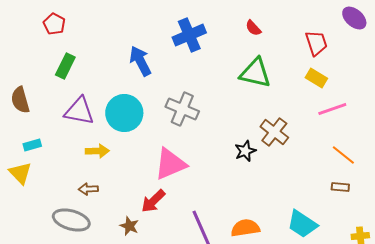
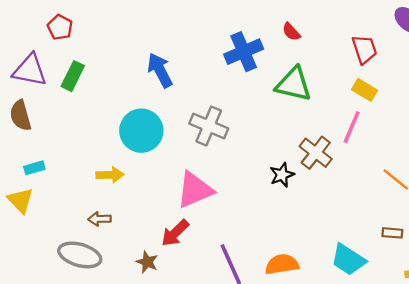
blue cross: (189, 35) -> (244, 52), moved
pink line: (332, 109) -> (352, 127), moved, turned -48
purple triangle: (79, 111) -> (30, 70), moved
brown rectangle: (340, 187) -> (392, 233), moved

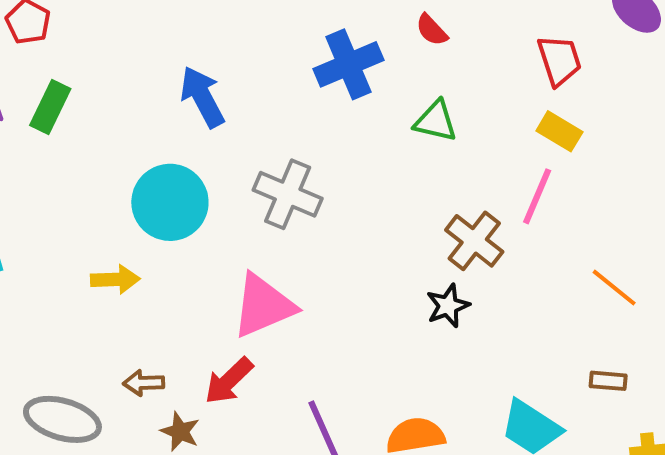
green triangle: (294, 84) -> (436, 121), size x0.7
black star: (282, 175) -> (448, 306), moved
brown arrow: (100, 219) -> (144, 383), moved

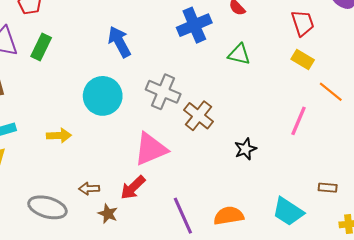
pink line: (537, 196) -> (298, 121), moved
brown cross: (474, 241) -> (198, 116), moved
yellow arrow: (115, 279) -> (59, 136), moved
orange line: (614, 288) -> (331, 92), moved

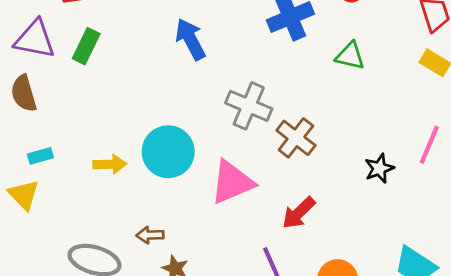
cyan circle: (103, 96) -> (168, 152), moved
black star: (245, 149) -> (379, 168), moved
red arrow: (133, 188) -> (299, 213), moved

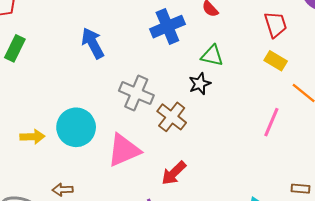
black star: (379, 168) -> (200, 84), moved

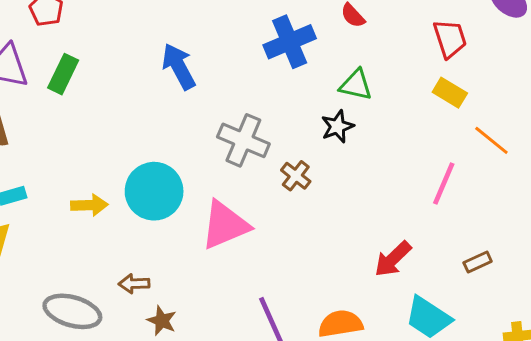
brown cross: (172, 117) -> (296, 176), size x0.7
red arrow: (174, 173) -> (393, 259), moved
brown rectangle: (300, 189) -> (478, 262), moved, turned -30

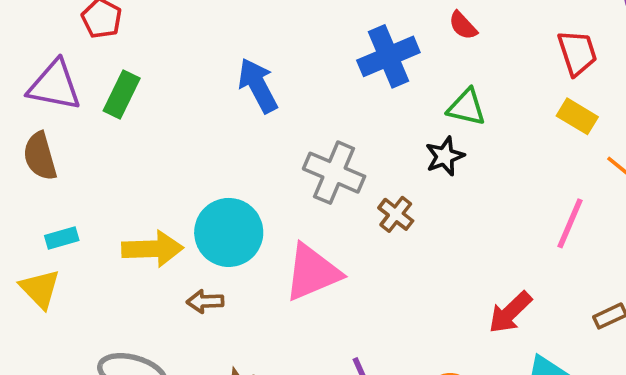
yellow arrow: (89, 205) -> (152, 249), size x1.4
brown arrow: (134, 284) -> (205, 301), moved

